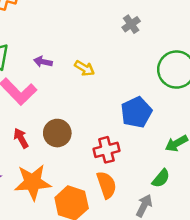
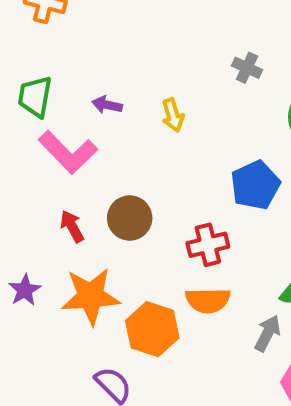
gray cross: (131, 24) -> (247, 68), moved, turned -30
yellow arrow: (84, 68) -> (173, 115), turned 42
orange semicircle: (106, 185) -> (208, 300), turned 108

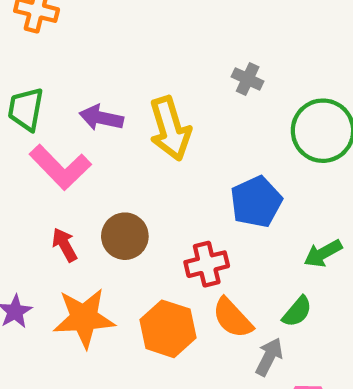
purple arrow: (107, 105) -> (101, 118), size x1.4
yellow arrow: (173, 115) -> (170, 129), size x1.8
orange semicircle: (208, 300) -> (233, 318), moved, turned 48
orange hexagon: (152, 329) -> (168, 329), moved

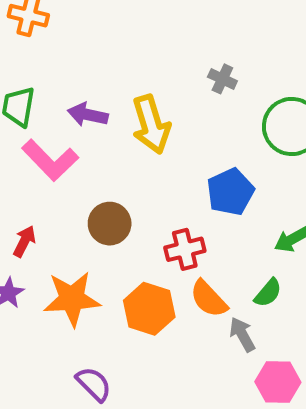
red arrow: (65, 245) -> (24, 241), moved, turned 56
gray arrow: (269, 357) -> (242, 334), turned -56

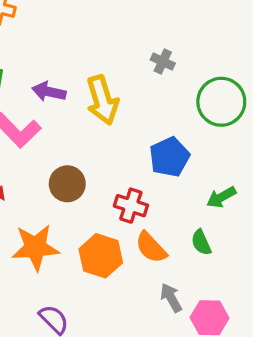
red cross: (185, 249) -> (131, 206), turned 32
green semicircle: (268, 293) -> (201, 242), turned 116
gray arrow: (242, 334) -> (171, 298), moved

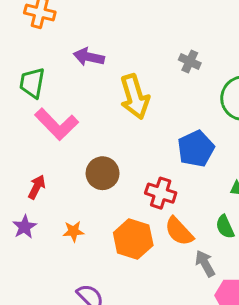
purple arrow: (49, 92) -> (89, 57), moved
orange star: (35, 247) -> (73, 231), size x0.5
gray arrow: (171, 298) -> (205, 263), moved

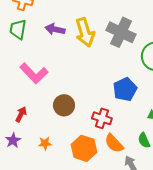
gray cross: (190, 61) -> (121, 32), size x2.0
green trapezoid: (32, 83) -> (18, 29), moved
yellow arrow: (135, 97) -> (85, 32), moved

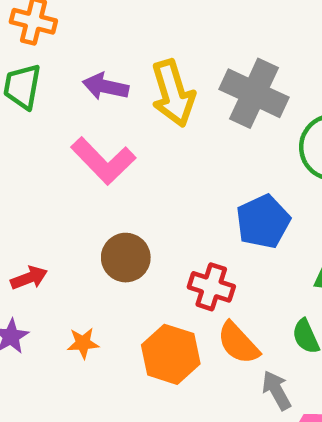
pink L-shape: (34, 73) -> (103, 161), moved
red arrow: (21, 114) -> (29, 278), turned 42

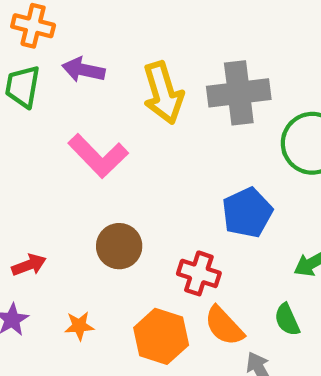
purple arrow: (105, 86) -> (83, 70), moved
gray cross: (254, 93) -> (239, 93), turned -32

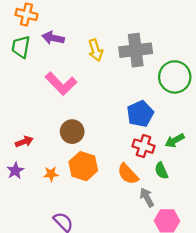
yellow arrow: (163, 93) -> (96, 50), size x0.7
red cross: (199, 273) -> (144, 146), moved
orange hexagon: (161, 336) -> (83, 166), moved

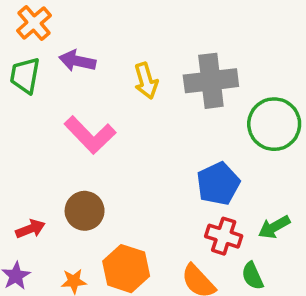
orange cross: (26, 14) -> (34, 23), turned 35
brown circle: (72, 132) -> (85, 211), moved

